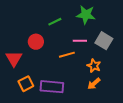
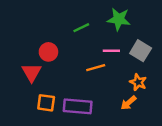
red circle: (36, 42) -> (48, 52), moved
orange star: (94, 66) -> (138, 82), moved
orange square: (26, 84) -> (46, 103), turned 35

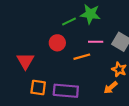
green star: (119, 19) -> (90, 14), moved
red circle: (48, 52) -> (57, 43), moved

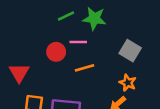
green line: (69, 22) -> (66, 16), moved
pink line: (96, 42) -> (78, 42), moved

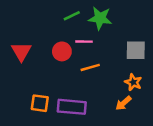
gray square: (130, 51) -> (136, 50), turned -30
red triangle: (19, 73) -> (21, 51), moved

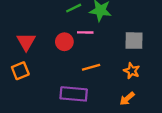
orange line: (90, 67) -> (91, 67), moved
orange square: (40, 103) -> (20, 71), moved, turned -30
orange arrow: (123, 103) -> (127, 99), moved

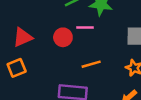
red triangle: (26, 42) -> (23, 37), turned 36

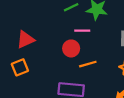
red circle: (63, 37) -> (71, 48), moved

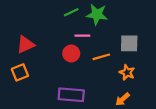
orange line: (88, 64) -> (101, 57), moved

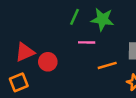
green line: (71, 12) -> (74, 17), turned -40
red circle: (71, 53) -> (48, 62), moved

